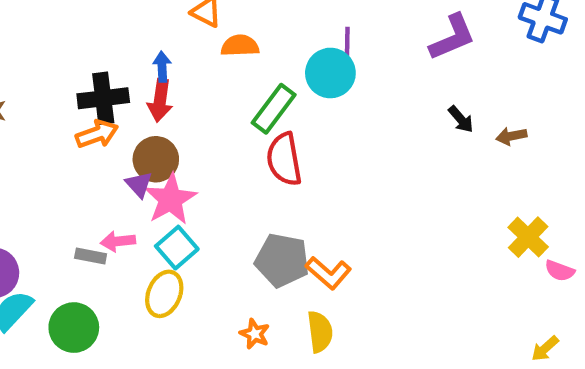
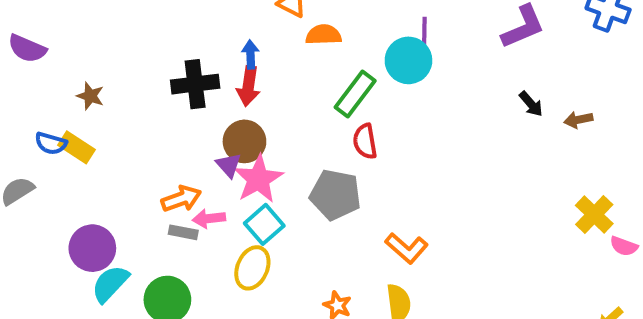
orange arrow: (97, 134) -> (181, 199), moved
red semicircle: (284, 159) -> (365, 141), size x0.7
gray pentagon: (282, 260) -> (335, 195), moved

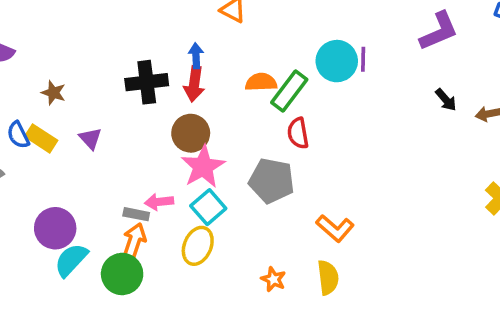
purple line: (424, 31) -> (363, 59), moved
orange semicircle: (324, 35) -> (261, 82), moved
blue semicircle: (51, 143) -> (18, 135), turned 48
purple triangle: (229, 165) -> (90, 138), moved
orange arrow: (181, 199) -> (134, 241), moved, turned -52

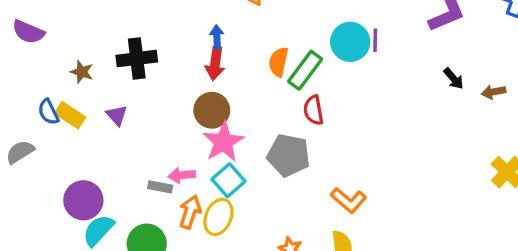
black cross: (147, 82) -> (137, 59), moved
orange semicircle: (261, 82) -> (278, 62), turned -76
orange arrow: (134, 241) -> (190, 212), moved

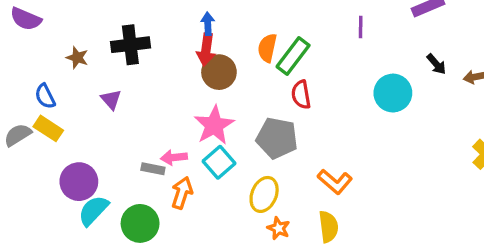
cyan circle: (350, 42) -> (393, 93), moved
brown circle: (212, 110) -> (219, 72), moved
yellow rectangle: (70, 115) -> (48, 128), moved
yellow ellipse: (218, 217) -> (264, 194), moved

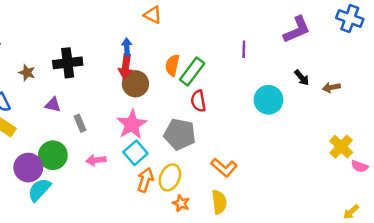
purple triangle: (111, 99) -> (53, 105), turned -35
pink arrow: (174, 157) -> (96, 160), moved
gray rectangle: (153, 169) -> (80, 123), moved, turned 56
orange arrow: (182, 193) -> (145, 180), moved
green circle: (140, 223) -> (53, 155), moved

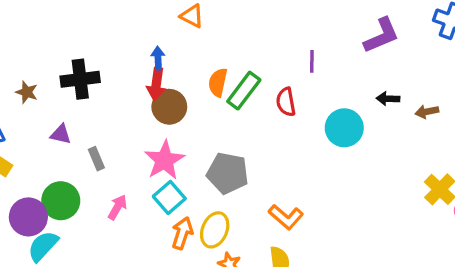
black arrow: (302, 78) -> (388, 99), turned 133
red semicircle: (198, 101) -> (286, 102), moved
pink arrow: (96, 160) -> (117, 207), turned 126

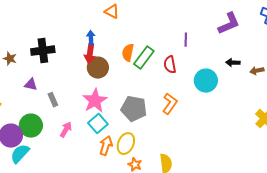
orange L-shape: (286, 217) -> (170, 104), moved, turned -95

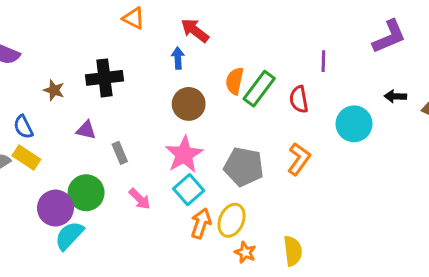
orange triangle: (112, 12) -> (134, 18), moved
red arrow: (90, 54) -> (195, 30), moved, turned 120
pink arrow: (66, 130) -> (140, 199), turned 105

